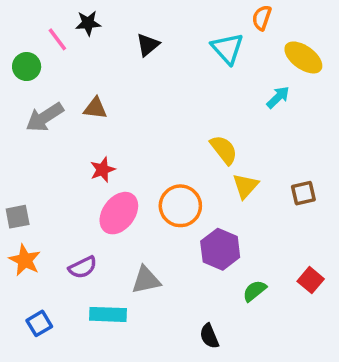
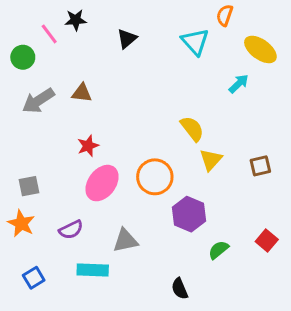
gray square: (18, 217) -> (29, 186), moved

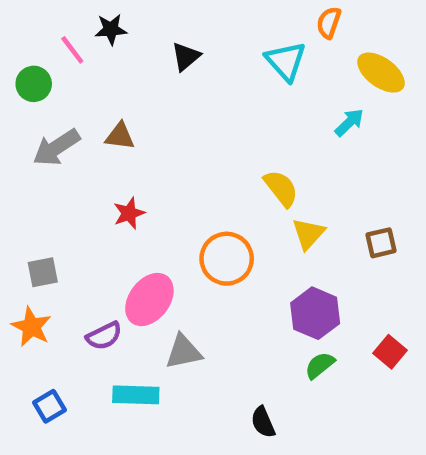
pink ellipse: (102, 183) -> (149, 300), moved
purple hexagon: (189, 214) -> (315, 313), moved

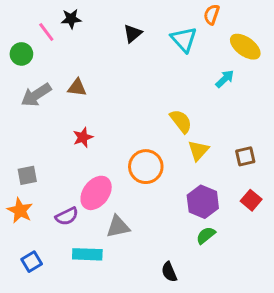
black triangle: (186, 57) -> (133, 33), moved
red square: (390, 352) -> (251, 200), moved

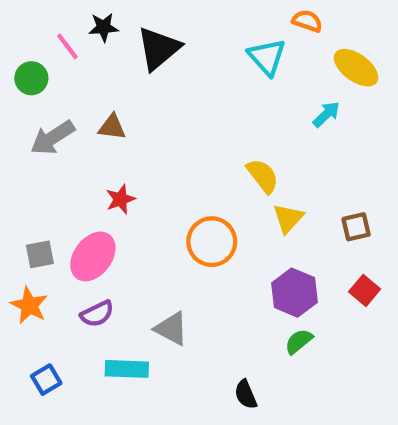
orange semicircle: (212, 14) -> (307, 21), turned 90
black triangle: (133, 33) -> (159, 49), moved, size x1.6
pink ellipse: (96, 193) -> (93, 256), moved
gray triangle: (118, 227) -> (171, 329), turned 40

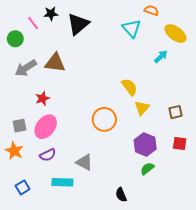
brown triangle: (112, 127) -> (55, 63), size x1.5
red star: (120, 199) -> (42, 98), moved
red square: (365, 290) -> (180, 143), turned -32

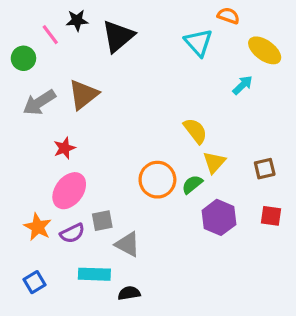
brown triangle: (55, 63) -> (83, 95), turned -45
gray square: (19, 126) -> (102, 221), moved
orange star: (14, 151) -> (38, 227), moved
green semicircle: (147, 169) -> (192, 184), moved
black semicircle: (121, 195) -> (129, 293), moved, turned 104

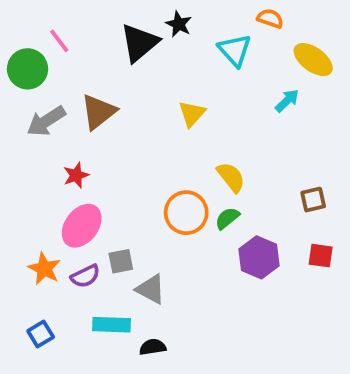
black star: (77, 20) -> (179, 24), moved, turned 30
green circle: (23, 58) -> (28, 69), size x1.4
yellow semicircle: (195, 131) -> (231, 177), moved
yellow triangle: (214, 162) -> (192, 114), moved

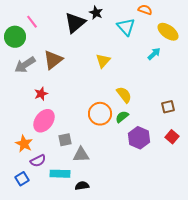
red square: (321, 256) -> (172, 137), turned 32
purple semicircle: (85, 276) -> (38, 161), moved
gray triangle: (151, 289) -> (81, 155), turned -30

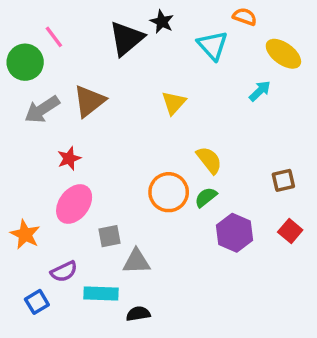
orange star: (24, 144) -> (25, 234), moved

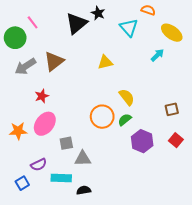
yellow triangle: (174, 103) -> (105, 62), turned 35
orange star: (25, 234) -> (18, 131), moved, turned -30

